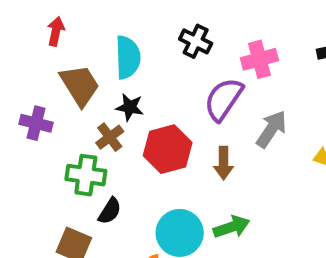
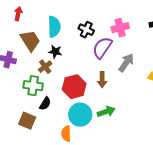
black cross: (196, 41) -> (86, 30), moved
red hexagon: (168, 149) -> (74, 87), moved

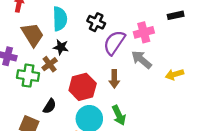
pink cross: (120, 28) -> (144, 32), moved
gray arrow: (126, 63) -> (142, 60), turned -84
green cross: (33, 86) -> (28, 76), moved
green arrow: (106, 112) -> (119, 115), turned 84

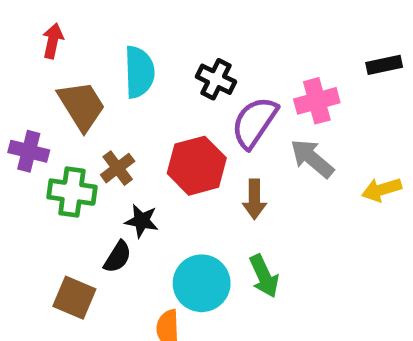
black star: (61, 47) -> (142, 221), moved
red hexagon: (83, 87) -> (197, 166), moved

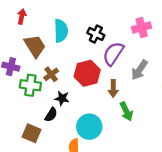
pink cross: (317, 101) -> (142, 27), moved
gray arrow: (312, 158) -> (139, 70), turned -96
green arrow: (264, 276) -> (126, 111), moved

